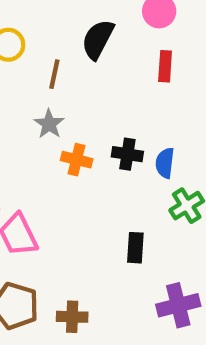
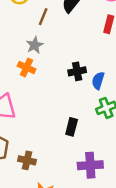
black cross: (127, 154) -> (77, 71), turned -30
orange cross: (77, 160) -> (27, 67), moved

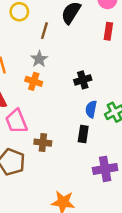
blue semicircle: (98, 81) -> (91, 109), moved
brown cross: (27, 160) -> (43, 143), moved

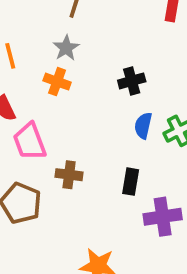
black rectangle: (83, 134) -> (131, 182), moved

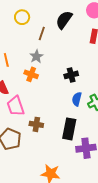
black rectangle: (131, 182) -> (69, 129), size x1.5

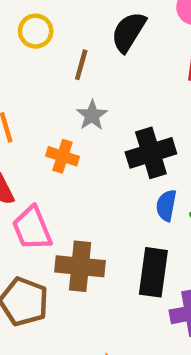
gray star: (36, 56) -> (92, 115), moved
black cross: (71, 75) -> (151, 153), size x1.5
brown cross: (36, 124) -> (80, 266), size x1.5

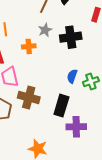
black cross: (151, 153) -> (71, 37), moved
orange cross: (63, 156) -> (29, 46), turned -32

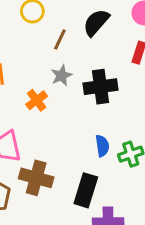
orange cross: (29, 46) -> (37, 100), turned -32
blue semicircle: (72, 76) -> (102, 146), turned 152

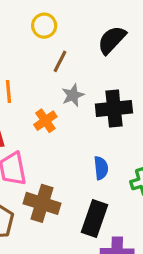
brown line: (60, 40) -> (60, 61), moved
blue semicircle: (102, 146) -> (101, 168), moved

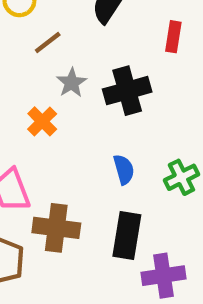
brown line: (60, 61) -> (48, 42), turned 35

